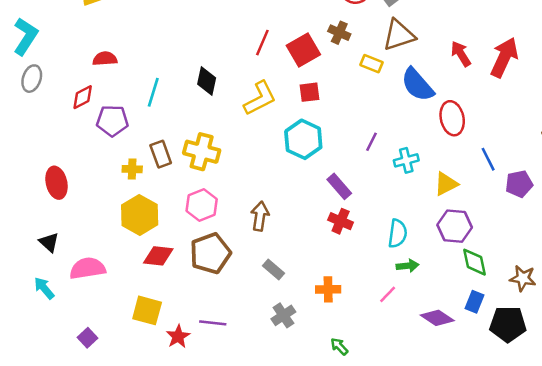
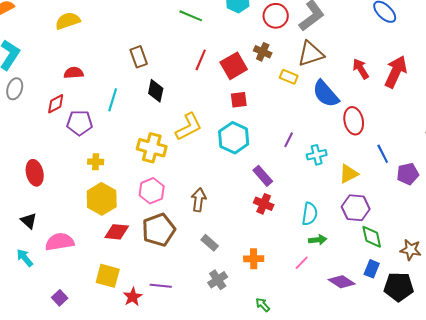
yellow L-shape: (260, 98) -> (189, 127), moved
brown rectangle: (161, 154) -> (139, 57), moved

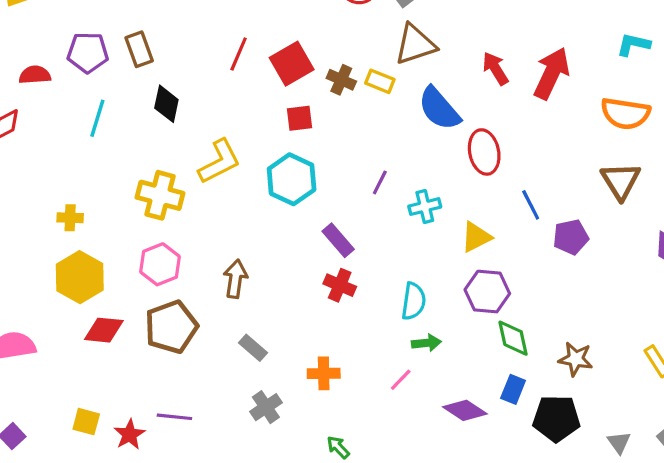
brown cross: (263, 52) -> (341, 80), moved
purple pentagon: (80, 123) -> (88, 52), moved
yellow square: (108, 276) -> (86, 422), moved, size x0.7

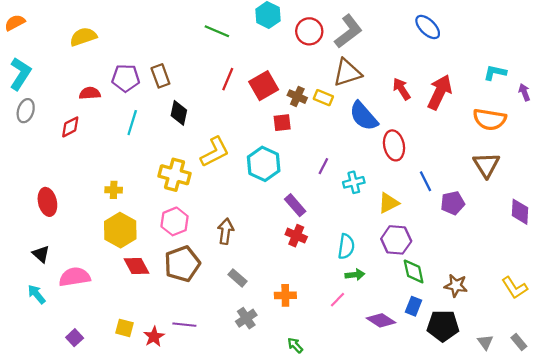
red square: (300, 118) -> (282, 123), moved
red diamond: (104, 330) -> (137, 266), turned 56

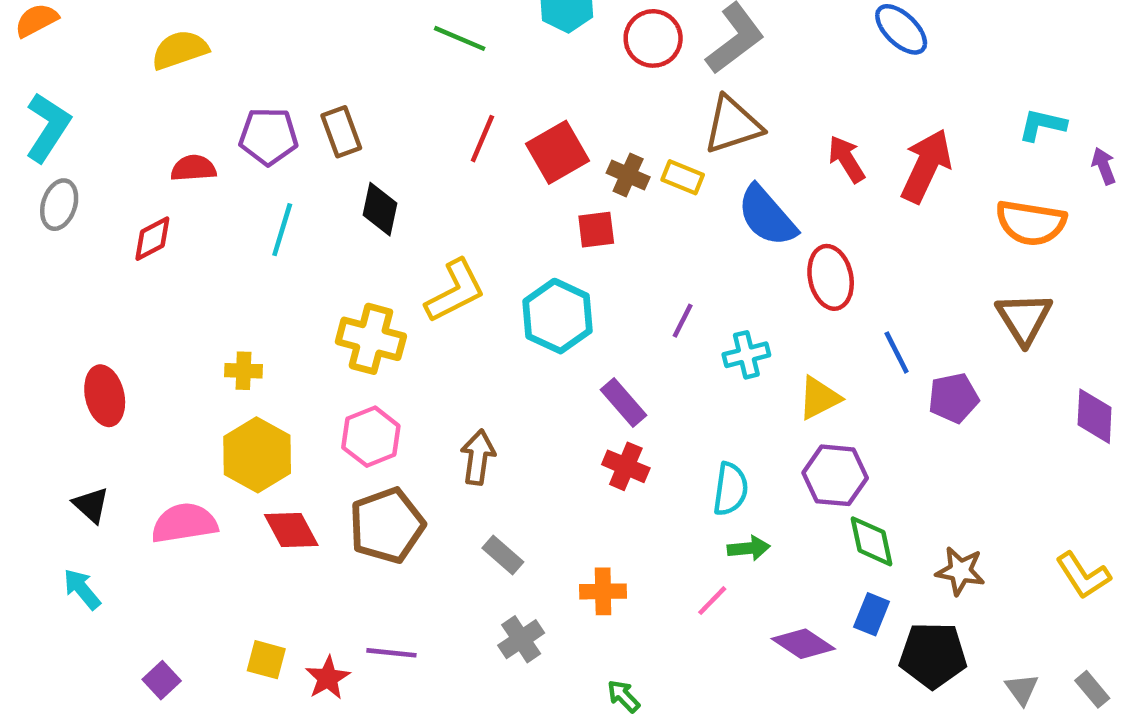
pink semicircle: (75, 277) -> (184, 523), moved

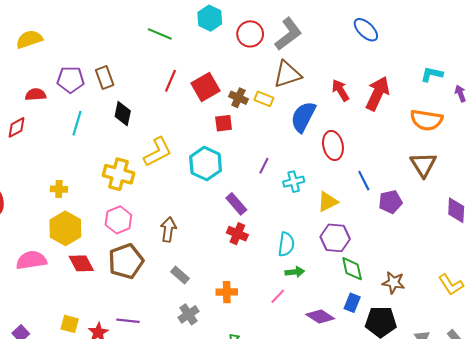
blue semicircle: (767, 216) -> (303, 117), turned 68

